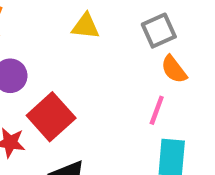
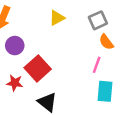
yellow triangle: (86, 26) -> (57, 18), turned -35

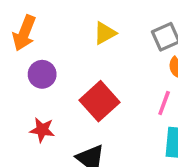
red square: (38, 68) -> (100, 101), moved

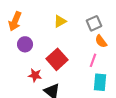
red star: (42, 130) -> (35, 75), moved

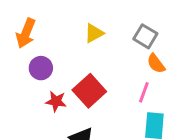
gray square: (94, 23) -> (145, 36), turned -35
red star: (35, 75) -> (56, 101), moved

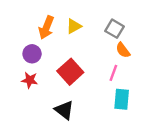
orange arrow: (26, 33) -> (46, 27), moved
red star: (56, 101) -> (30, 80), moved

